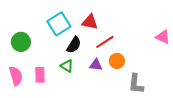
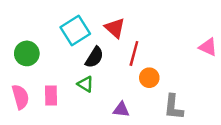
red triangle: (90, 22) -> (115, 28), turned 30
red line: (105, 42) -> (134, 53), turned -42
purple triangle: (96, 65) -> (121, 110), moved

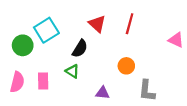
cyan square: (75, 30) -> (46, 30), moved
red line: (134, 53) -> (130, 24), moved
pink semicircle: (20, 97) -> (17, 82), turned 30

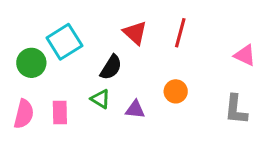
gray L-shape: (147, 91) -> (236, 109), moved
purple triangle: (103, 93) -> (135, 109), moved

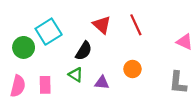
red line: (180, 33) -> (136, 25), turned -40

